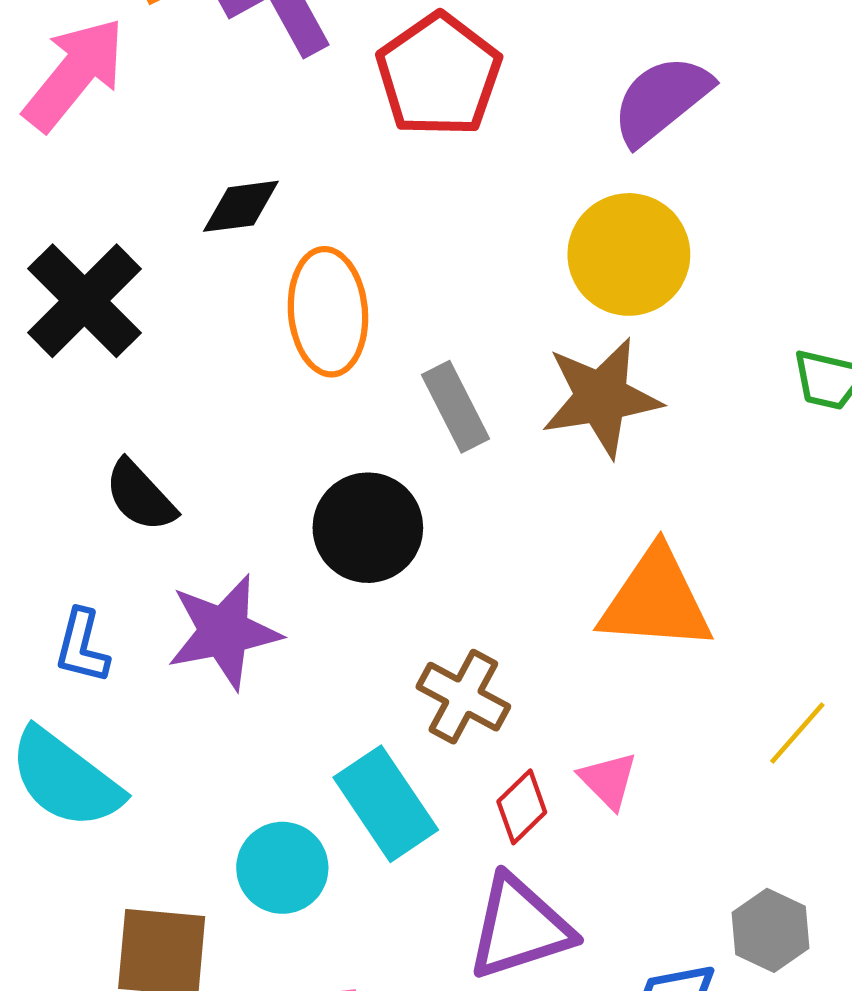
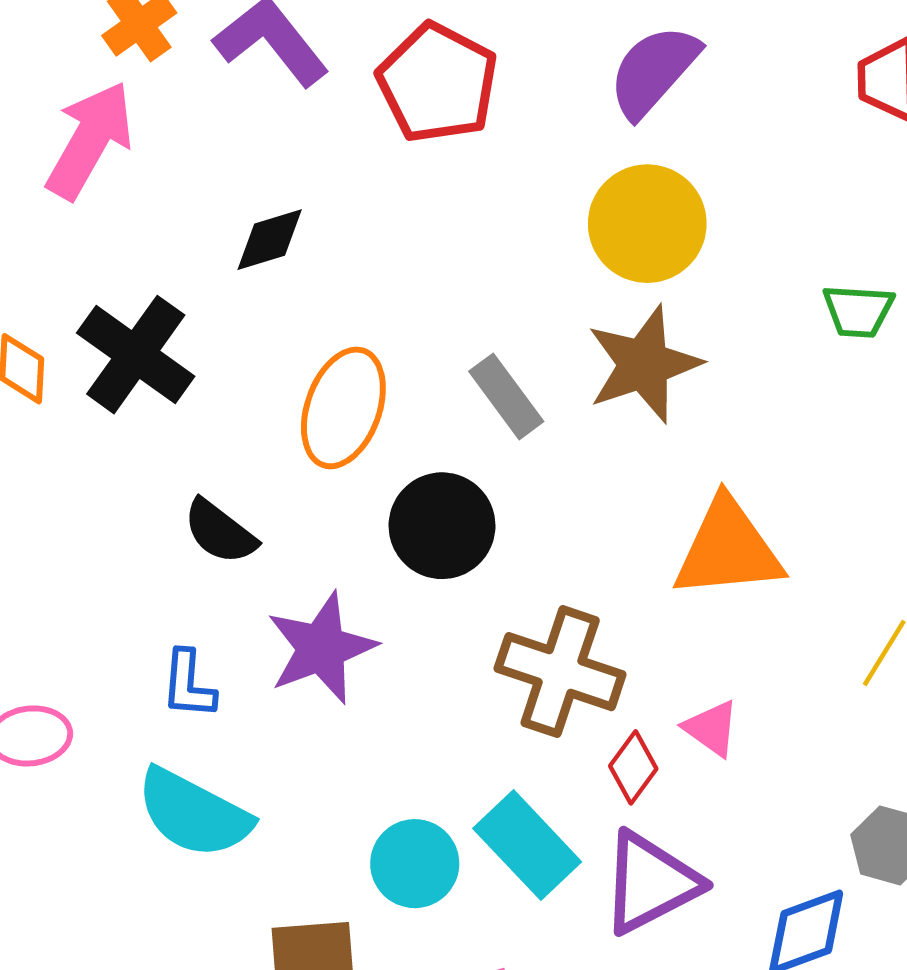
orange ellipse: (328, 312) -> (343, 408), moved, turned 34
brown cross: (463, 697) -> (560, 672), size x1.4
cyan rectangle: (386, 804) -> (527, 845), moved

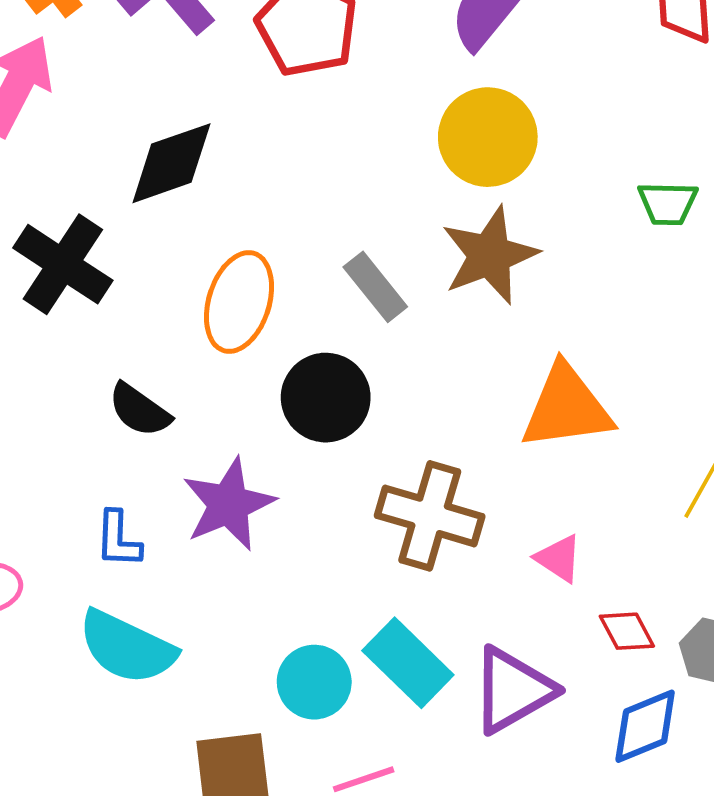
black diamond: (270, 240) -> (171, 163), size x1.5
red diamond: (633, 767) -> (627, 631), moved, turned -62

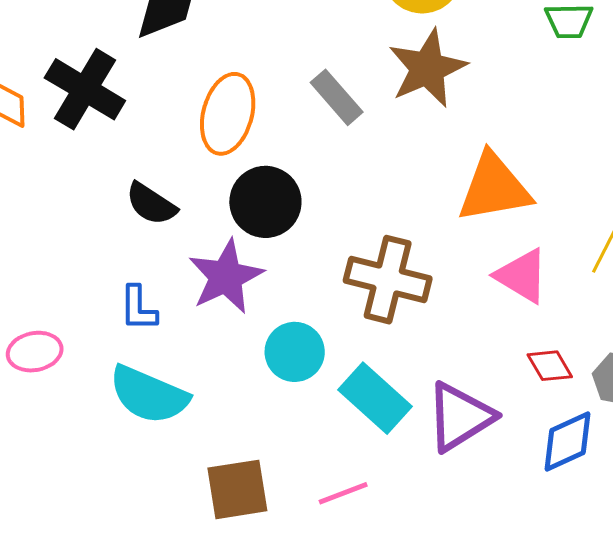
black circle: (326, 398) -> (265, 202), moved
pink triangle: (559, 558) -> (522, 276), moved, size x1.4
cyan circle: (314, 682) -> (295, 352), moved

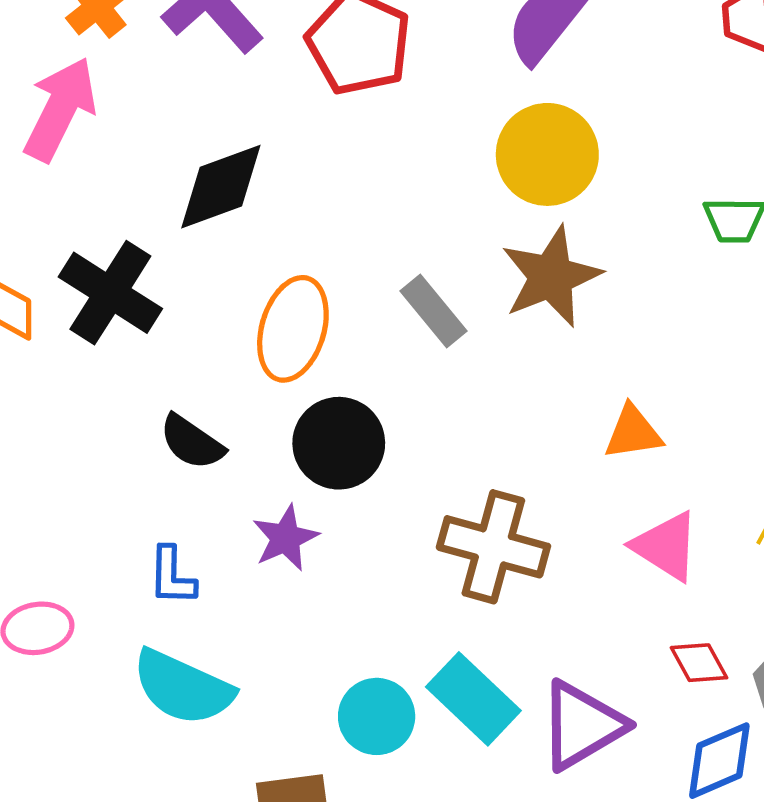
orange triangle: (494, 188) -> (633, 432), size x0.6
purple star: (226, 277) -> (285, 538), size x0.7
cyan circle: (295, 352) -> (377, 716), moved

